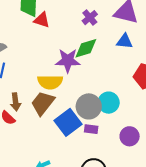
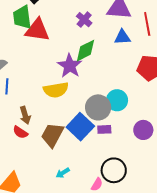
red triangle: (42, 20) -> (37, 30), size x1.5
purple star: (68, 61) -> (70, 66), turned -30
brown trapezoid: (43, 103) -> (52, 135), moved

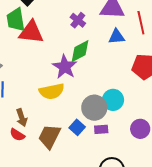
blue square: (80, 127) -> (77, 127), size x0.6

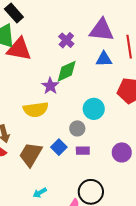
purple star: (65, 67) -> (50, 86), size x0.7
cyan circle: (113, 100) -> (94, 109), moved
gray circle: (94, 108) -> (77, 128), size x0.6

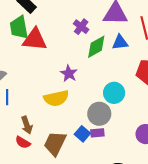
green diamond: (67, 71) -> (96, 47), moved
gray circle: (77, 128) -> (99, 114), size x1.5
purple rectangle: (83, 151) -> (97, 133), moved

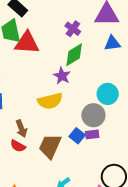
green diamond: (96, 47) -> (74, 55), moved

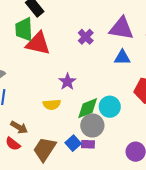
green diamond: (74, 55) -> (88, 108), moved
yellow semicircle: (50, 101) -> (52, 105), size x0.7
brown arrow: (21, 129) -> (19, 127), turned -48

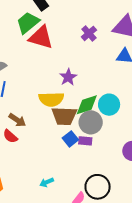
green trapezoid: (24, 29) -> (28, 23), turned 50
yellow semicircle: (52, 105) -> (51, 99), size x1.4
brown trapezoid: (45, 149) -> (64, 116), moved, turned -124

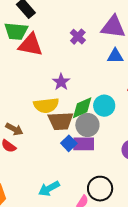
green trapezoid: (28, 23) -> (16, 31), turned -130
purple rectangle: (85, 141) -> (84, 144), size x1.5
cyan arrow: (47, 182) -> (49, 189), size x1.5

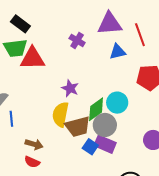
yellow semicircle: (46, 105) -> (60, 114), turned 120
purple rectangle: (84, 144) -> (105, 144), turned 35

